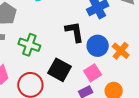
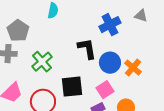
green cross: (29, 45) -> (42, 62), turned 30
black square: (59, 70) -> (72, 87), turned -35

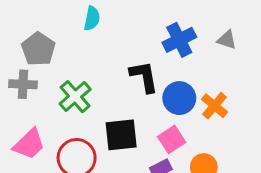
gray triangle: (141, 16) -> (227, 40), moved

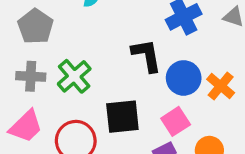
gray cross: (23, 84) -> (31, 76), moved

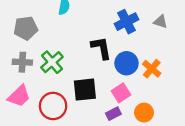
gray pentagon: (35, 26) -> (26, 28), turned 30

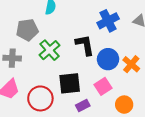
gray pentagon: (26, 28) -> (27, 30), moved
green cross: (52, 62) -> (50, 50), moved
purple rectangle: (113, 114) -> (83, 106), moved

